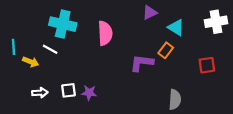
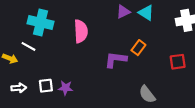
cyan triangle: (176, 27) -> (146, 13), moved
gray semicircle: (175, 100) -> (147, 94), turned 138

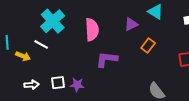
purple triangle: (123, 12) -> (131, 24), moved
cyan cross: (40, 23) -> (53, 21), turned 35
purple L-shape: (116, 60) -> (107, 59), moved

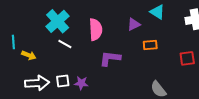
white line: (41, 44) -> (65, 44), moved
orange rectangle: (148, 46) -> (150, 45), turned 48
white arrow: (31, 85) -> (37, 83), size x1.6

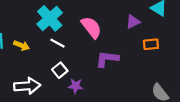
pink semicircle: (96, 30) -> (91, 27), turned -35
yellow arrow: (29, 55) -> (22, 45), moved
white square: (63, 81) -> (60, 70), moved, turned -32

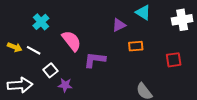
cyan cross: (50, 18) -> (41, 22), size x0.7
pink semicircle: (91, 27) -> (72, 41), moved
white line: (58, 43) -> (34, 50), moved

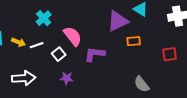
purple triangle: (119, 25) -> (118, 21), size x1.6
white line: (34, 50) -> (37, 45), turned -48
white square: (50, 70) -> (59, 54), moved

